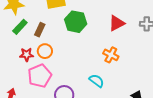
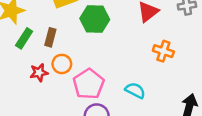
orange cross: (111, 55) -> (163, 51), moved
pink pentagon: (40, 76) -> (89, 84), moved

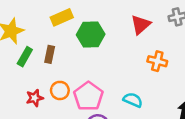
orange circle: (62, 64) -> (60, 90), moved
red star: (39, 73) -> (35, 98), moved

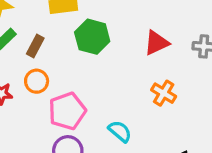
orange circle: (60, 90) -> (37, 81), moved

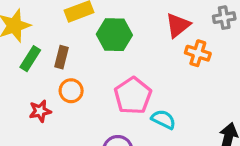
orange cross: (164, 93) -> (198, 53), moved
pink pentagon: (67, 111) -> (133, 96), moved

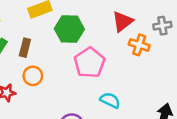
gray cross: (224, 18) -> (162, 26), moved
pink pentagon: (133, 96) -> (90, 63), moved

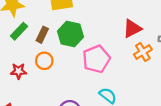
green hexagon: (69, 29) -> (71, 34), moved
orange cross: (139, 45) -> (143, 52), turned 30

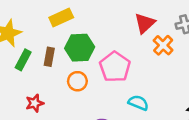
orange circle: (44, 61) -> (77, 81), moved

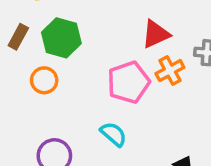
pink pentagon: (115, 67) -> (129, 82), moved

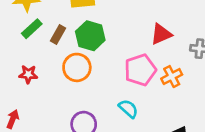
orange cross: (170, 71) -> (172, 77), moved
orange circle: (44, 80) -> (77, 67), size x1.4

